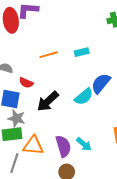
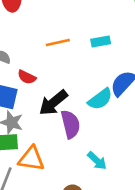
purple semicircle: (63, 146) -> (70, 124), moved

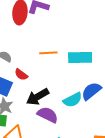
cyan rectangle: (101, 42) -> (80, 58), size x1.6
purple semicircle: (70, 124) -> (48, 115), turned -60

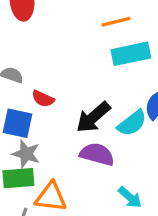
orange line: (48, 53) -> (116, 22), moved
black arrow: (38, 97) -> (93, 117), moved

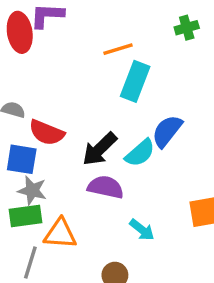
cyan rectangle: (131, 54) -> (135, 81), turned -54
red semicircle: (43, 99) -> (47, 133), size x1.5

